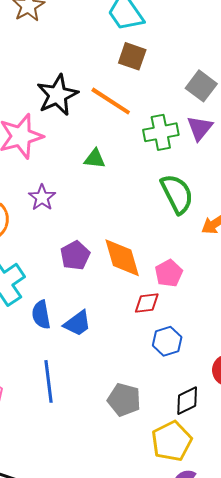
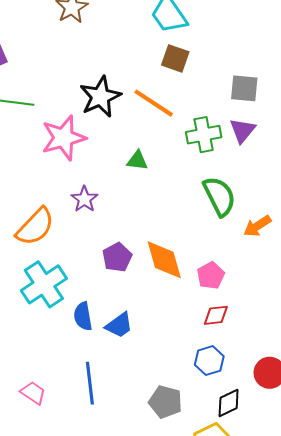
gray square: (201, 86) -> (244, 88), turned -32
red diamond: (147, 303) -> (216, 315), moved
blue hexagon: (167, 341) -> (209, 361), moved

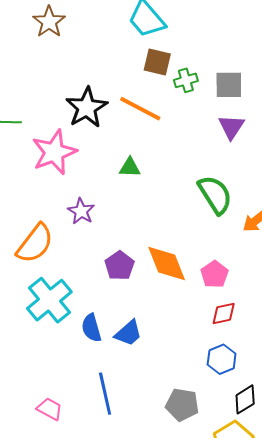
green cross: (204, 135) -> (186, 80), moved, size x0.7

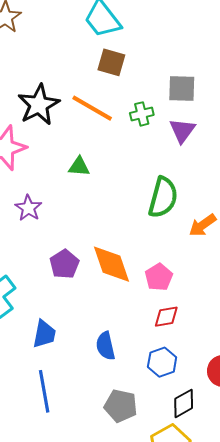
green cross: (186, 80) -> (142, 114), moved
green semicircle: (215, 195) -> (163, 197), turned 45
blue semicircle: (91, 328) -> (105, 346), moved
blue trapezoid: (128, 333) -> (44, 334), moved, turned -40

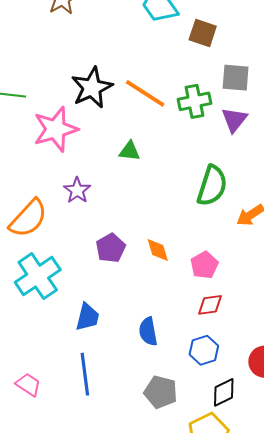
brown square: (111, 62) -> (203, 33), moved
green cross: (142, 114) -> (195, 101), size x1.4
orange diamond: (112, 264) -> (158, 250), size x0.6

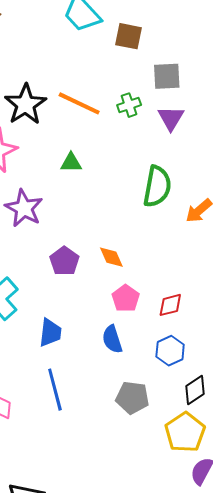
green cross: (195, 101) -> (129, 105), size x0.7
purple star: (77, 190) -> (24, 208), size x1.4
pink pentagon: (204, 265) -> (126, 298), moved

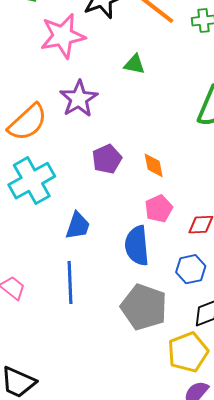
blue semicircle: (112, 339) -> (137, 246), size x1.4
gray pentagon: (132, 398) -> (144, 307), size x1.4

